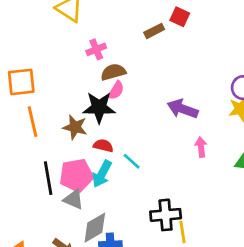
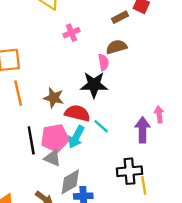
brown semicircle: (113, 72) -> (116, 47), moved
pink semicircle: (116, 90) -> (103, 62), moved, turned -42
black star: (99, 107) -> (94, 85), moved
purple arrow: (183, 109) -> (143, 130), moved, turned 70
red semicircle: (103, 146) -> (77, 113), size x1.5

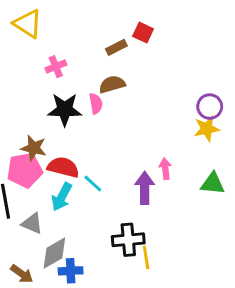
black star: (94, 85) -> (65, 110), moved
pink pentagon: (55, 138) -> (25, 170), moved

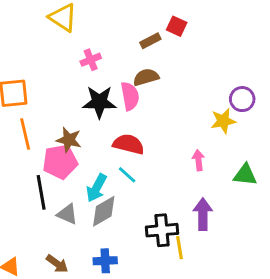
pink semicircle: (96, 104) -> (130, 96), size x1.4
yellow star: (207, 129) -> (223, 121), moved
red semicircle: (63, 167) -> (129, 144), moved
purple arrow: (145, 188) -> (203, 214), moved
gray diamond: (54, 253) -> (104, 211), moved

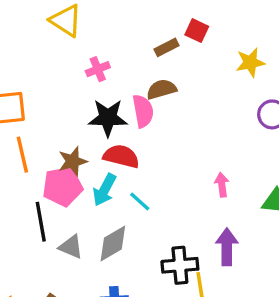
yellow star: (223, 121) -> (250, 62), moved
brown star: (69, 140) -> (73, 161), turned -30
red semicircle: (129, 144) -> (121, 156), moved
cyan arrow: (96, 188) -> (104, 190), moved

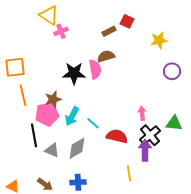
pink cross: (98, 69) -> (61, 31), moved
red semicircle: (121, 156) -> (117, 136), moved
black cross: (180, 265) -> (150, 135), moved, turned -35

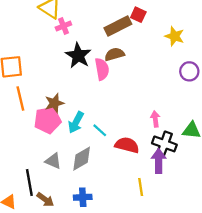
brown rectangle: (109, 31) -> (118, 26), size x1.6
yellow star: (159, 40) -> (175, 36), turned 30
black star: (74, 73) -> (78, 55), moved, turned 30
black line: (34, 135) -> (29, 182), moved
black cross: (150, 135) -> (164, 144), turned -30

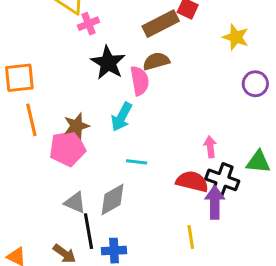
cyan arrow: (76, 122) -> (122, 117), moved
cyan line: (100, 130) -> (137, 162), turned -35
red semicircle: (127, 145) -> (192, 181), moved
black line: (29, 182) -> (88, 231), moved

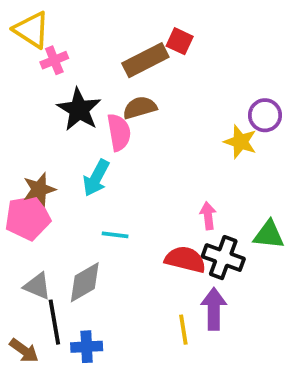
yellow star: (236, 37) -> (240, 142), moved
purple circle: (255, 84) -> (265, 115), moved
purple arrow: (215, 202) -> (214, 309), moved

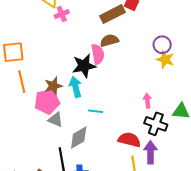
black star: (79, 110) -> (84, 66), moved, turned 30
purple circle: (265, 115) -> (162, 45), moved
cyan arrow: (96, 178) -> (76, 87), moved, turned 138
red semicircle: (185, 259) -> (129, 140), moved
gray triangle: (37, 286) -> (55, 120), moved

